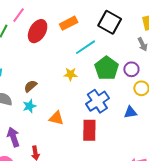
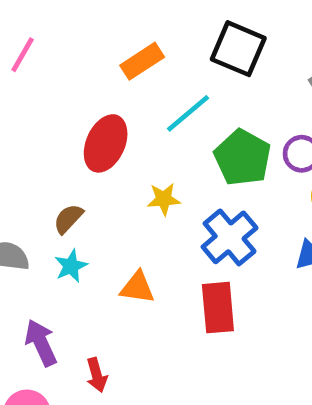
red ellipse: (38, 31) -> (106, 143), moved
yellow star: (70, 74) -> (164, 199), moved

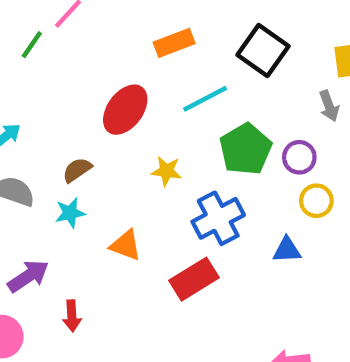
red rectangle: (218, 308) -> (194, 279), turned 51
purple arrow: (41, 343) -> (28, 276), turned 69

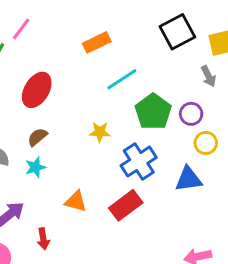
black square: (263, 50) -> (177, 32), moved, turned 32
red ellipse: (125, 110) -> (37, 90), moved
orange triangle: (126, 245) -> (76, 201), moved
blue triangle: (287, 250) -> (188, 179), size x1.4

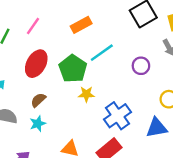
pink line: (21, 29) -> (33, 26), moved
green pentagon: (153, 112) -> (73, 69), moved
purple circle: (191, 114) -> (141, 66), moved

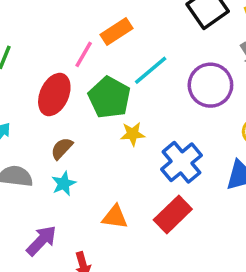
pink line: (33, 26) -> (84, 54), moved
purple circle: (141, 66) -> (210, 85), size x1.6

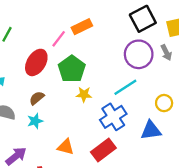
cyan line: (151, 70) -> (125, 87), moved
purple circle: (210, 85) -> (139, 54), moved

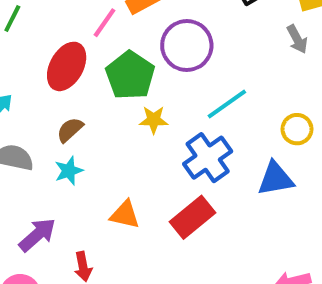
purple circle: (139, 54) -> (187, 46), moved

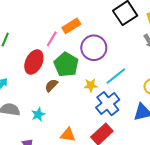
yellow star: (154, 120) -> (91, 85), moved
brown semicircle: (70, 130) -> (51, 85), moved

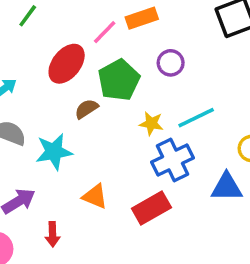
purple circle: (94, 48) -> (171, 63), size x0.6
cyan star: (38, 114) -> (54, 152), size x1.5

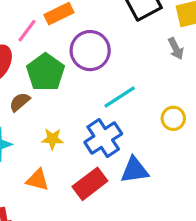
purple circle: (171, 63) -> (90, 51), size x1.6
yellow star: (151, 123) -> (52, 139), moved
blue triangle: (227, 187) -> (134, 170), moved

